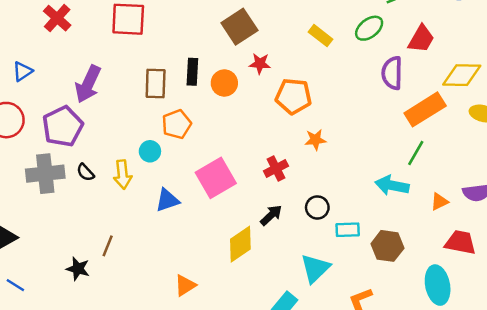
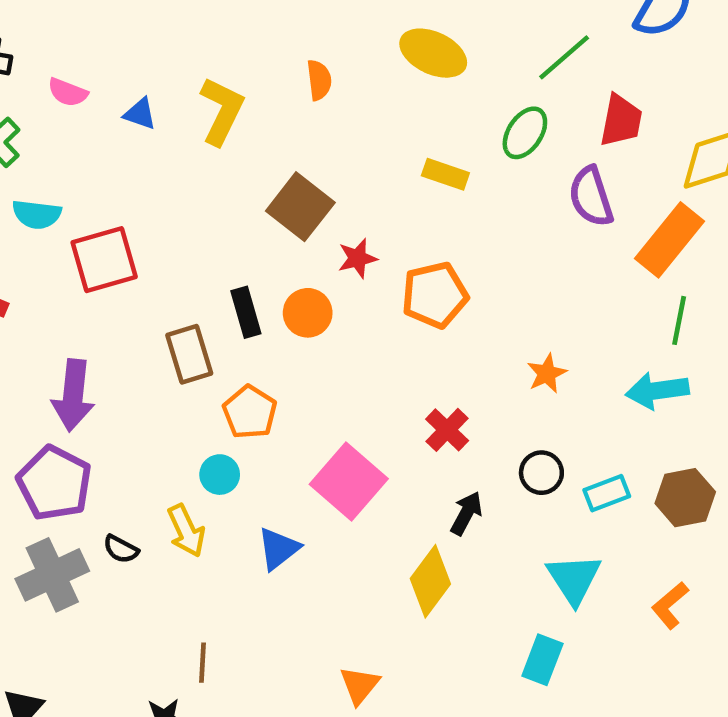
orange star: (315, 140) -> (547, 373), moved

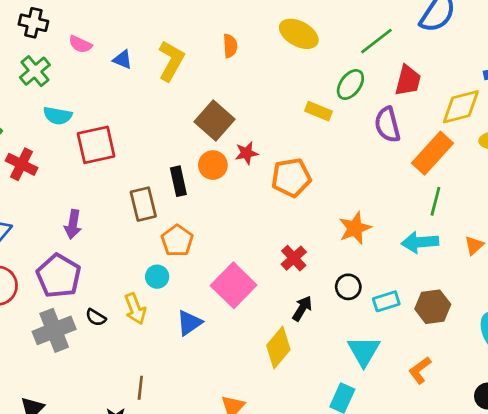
yellow rectangle: (445, 174) -> (318, 111), moved
orange circle: (308, 313) -> (213, 165), moved
orange star: (547, 373) -> (355, 228), size x1.4
purple arrow: (73, 395) -> (73, 224), size x0.7

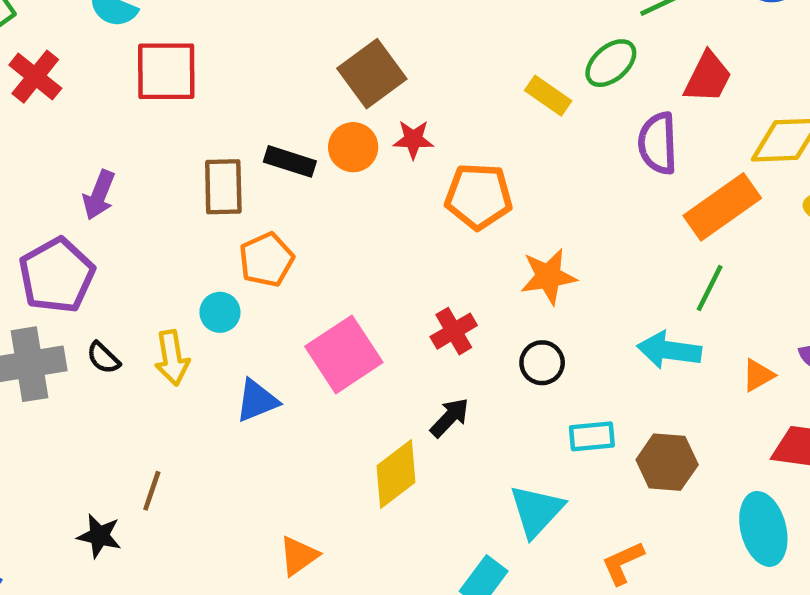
black rectangle: (178, 181) -> (290, 161), turned -72
orange star: (355, 228) -> (548, 276), moved
black circle: (348, 287) -> (542, 363), moved

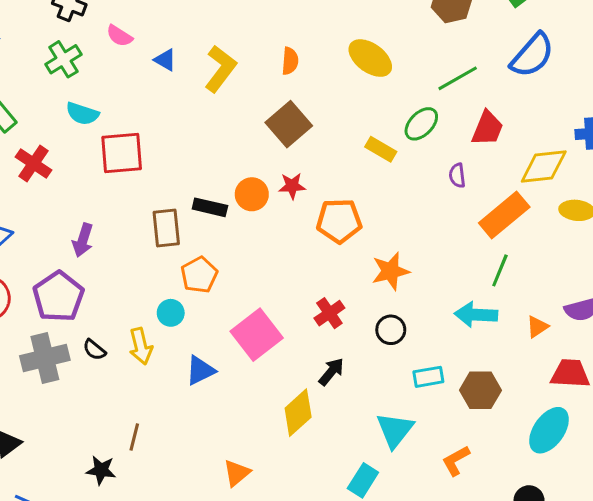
brown square: (372, 74) -> (289, 124), moved
purple semicircle: (658, 143) -> (457, 175), size x0.6
cyan ellipse: (763, 529) -> (549, 430), turned 54

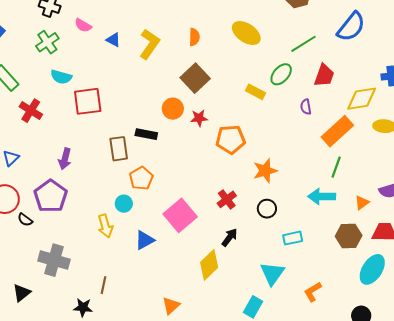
orange circle: (252, 194) -> (173, 109), moved
black semicircle: (94, 350) -> (25, 220), moved
gray cross: (45, 358) -> (54, 260), moved, turned 32
brown hexagon: (480, 390) -> (349, 236), moved

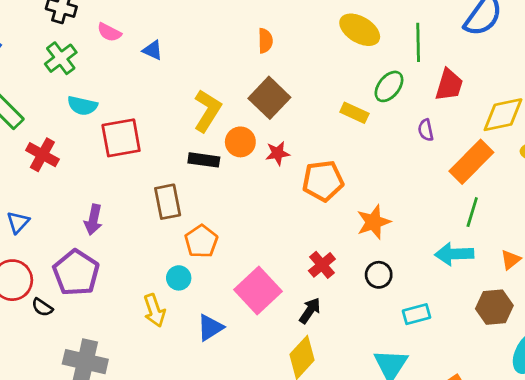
yellow ellipse: (246, 33) -> (360, 30), moved
yellow L-shape: (149, 44) -> (207, 111), moved
green line: (303, 44) -> (418, 42), turned -56
black rectangle: (146, 134) -> (204, 160), moved
black arrow: (230, 237) -> (310, 311), moved

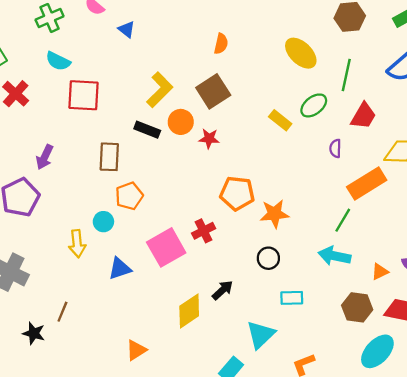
orange pentagon: (323, 181) -> (237, 193), moved
green line: (472, 212) -> (343, 220), moved
red cross: (322, 265) -> (204, 231), moved
black arrow: (310, 311) -> (223, 290), moved

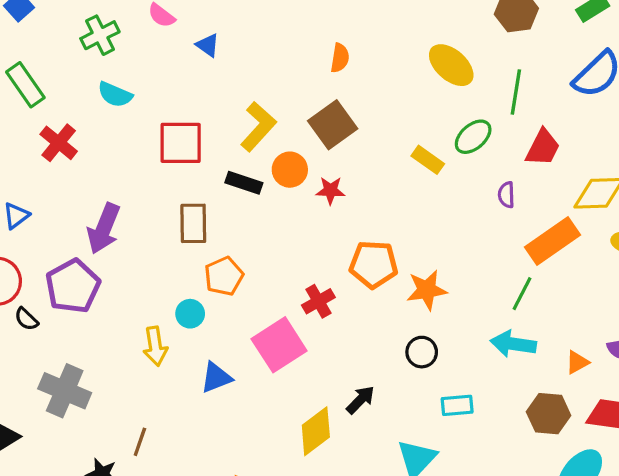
red square: (83, 95) -> (181, 143), moved
purple arrow: (45, 157) -> (104, 228), size x1.4
red cross: (204, 231) -> (318, 301), moved

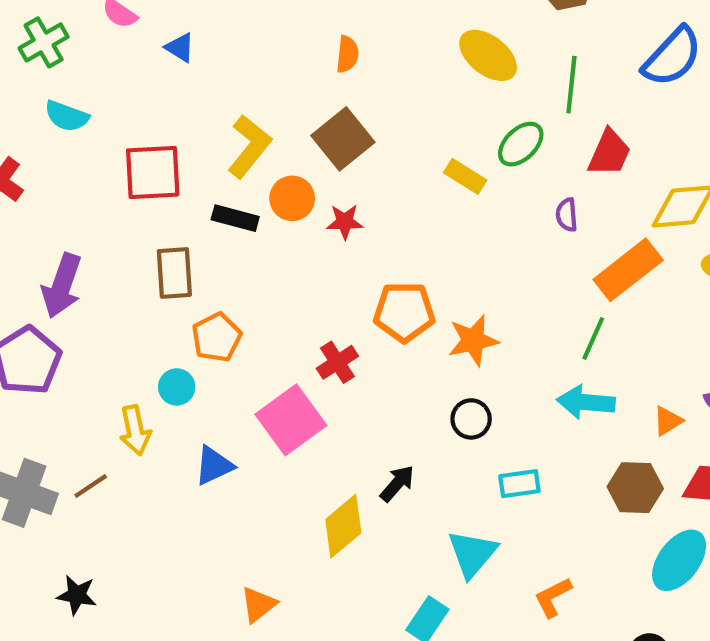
brown line: (140, 442) -> (91, 486), moved, turned 40

